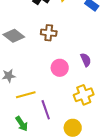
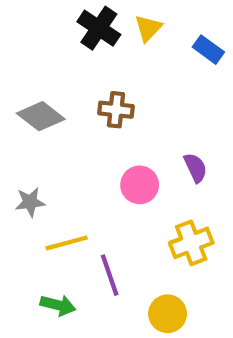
green arrow: (22, 124) -> (58, 305), turned -42

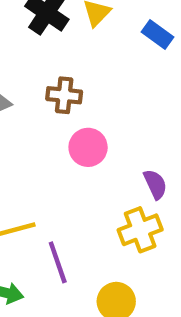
purple semicircle: (195, 168) -> (155, 184), moved
pink circle: (140, 185) -> (88, 147), moved

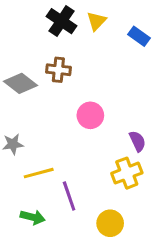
brown cross: (64, 95) -> (58, 70), moved

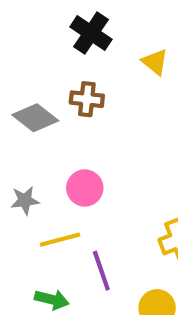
yellow triangle: (96, 21) -> (155, 62), moved, turned -35
pink circle: (90, 115) -> (85, 188), moved

